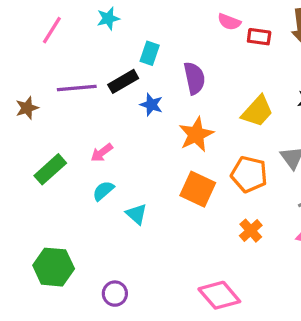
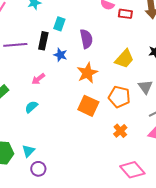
black rectangle: (123, 81) -> (43, 41), turned -48
pink arrow: (102, 153) -> (38, 79), moved
cyan triangle: (136, 214) -> (28, 151), moved, turned 32
pink diamond: (219, 295) -> (132, 170), moved

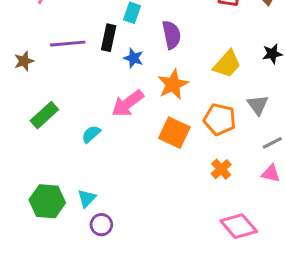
pink arrow: (38, 79) -> (128, 103), moved, size x1.6

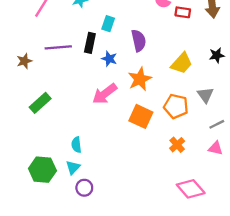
cyan semicircle: (91, 134) -> (76, 145), moved, turned -56

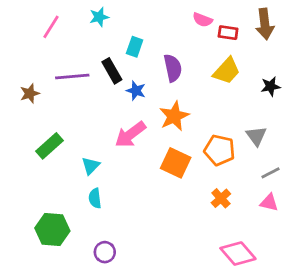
black rectangle: (90, 43) -> (112, 71), turned -42
yellow trapezoid: (182, 63) -> (227, 71), moved
cyan triangle: (73, 167) -> (91, 166), moved

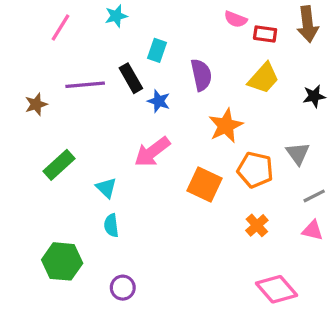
orange star: (174, 116) -> (226, 126), moved
cyan triangle: (91, 166) -> (106, 188), turned -30

